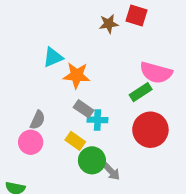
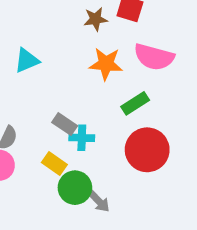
pink semicircle: (156, 73) -> (154, 57), moved
orange star: (77, 75) -> (106, 64), moved

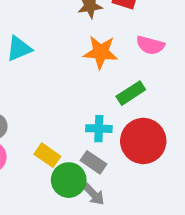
pink semicircle: (154, 57) -> (150, 45), size x0.7
gray rectangle: (65, 124) -> (94, 162), moved
cyan cross: (82, 138) -> (99, 129), moved

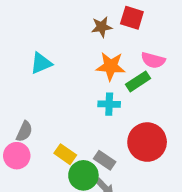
green rectangle: (131, 93) -> (138, 81), moved
cyan cross: (99, 129) -> (109, 104), moved

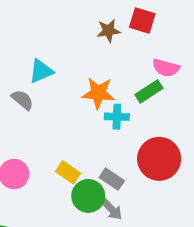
orange star: (111, 66) -> (98, 93), moved
gray semicircle: (24, 131) -> (22, 100), moved, turned -75

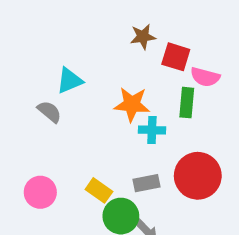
red square: (142, 21) -> (176, 57), moved
green rectangle: (149, 91) -> (187, 103), turned -52
gray rectangle: (112, 179) -> (146, 183), moved, turned -45

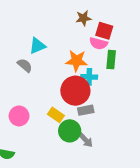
pink semicircle: (205, 77) -> (98, 43), moved
red circle: (198, 176) -> (75, 91), moved

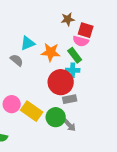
green rectangle: (111, 60) -> (75, 55), moved, turned -42
orange star: (77, 61) -> (51, 52), moved
yellow rectangle: (56, 115) -> (32, 111), moved, size x1.5

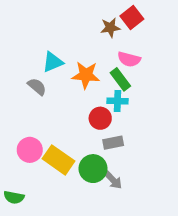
red square: (86, 30) -> (132, 18), moved, turned 35
red circle: (61, 82) -> (100, 118), size x0.6

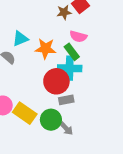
cyan cross: (117, 101) -> (70, 68), size x1.5
red circle: (100, 118) -> (56, 81), size x1.5

